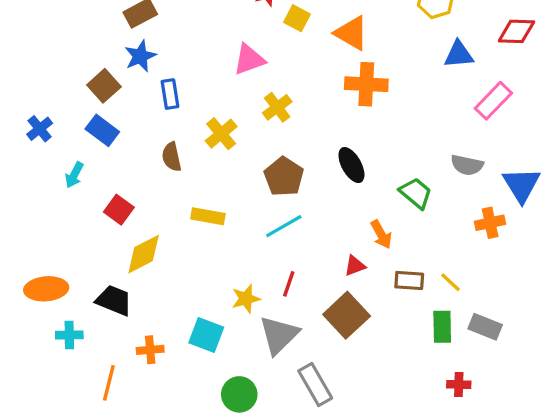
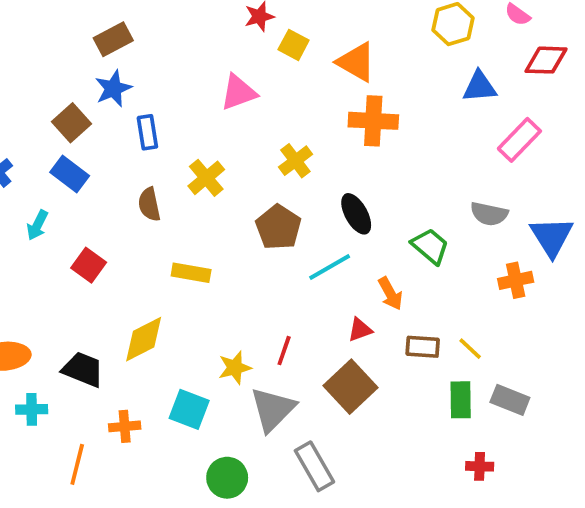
yellow cross: (277, 107) -> (295, 161), moved
cyan line: (284, 226) -> (330, 267), moved
yellow diamond: (144, 254) -> (144, 339), moved

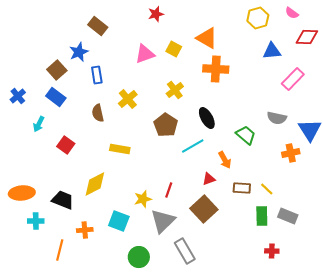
brown rectangle: (113, 39) -> (98, 26), moved, turned 66
yellow square: (294, 45) -> (174, 49), moved

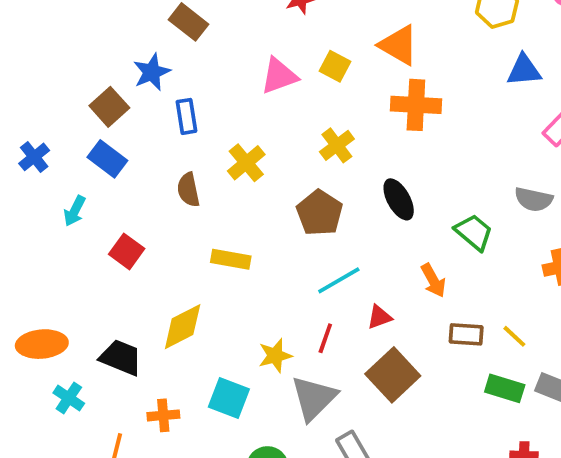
cyan line: (193, 146) -> (339, 280), moved
red triangle: (209, 179) -> (379, 317), moved
green rectangle: (262, 216) -> (505, 388), turned -72
cyan cross: (36, 221) -> (69, 398), turned 35

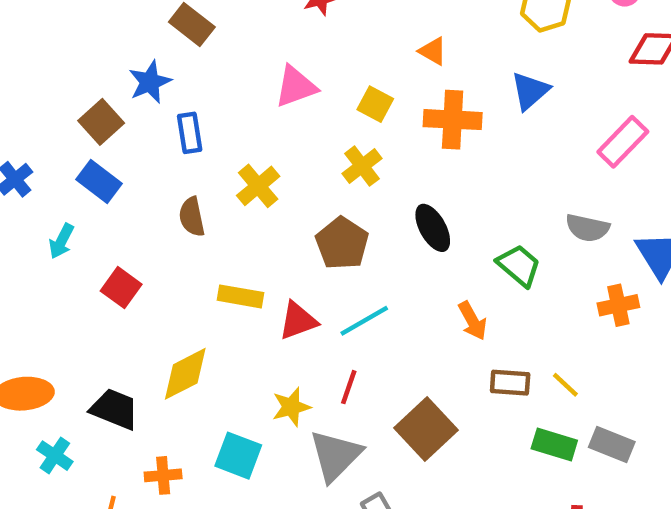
orange triangle: (399, 45) -> (433, 51), size x0.6
yellow square: (335, 66) -> (375, 104), moved
blue triangle: (524, 70) -> (530, 91), moved, turned -36
red triangle: (379, 317) -> (298, 321), moved, size x1.4

